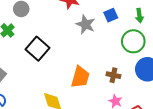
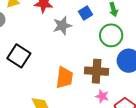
gray star: (86, 24) -> (62, 26), turned -30
brown cross: (113, 75) -> (97, 71), size x1.6

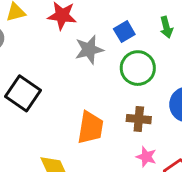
green circle: (111, 35) -> (138, 68), moved
brown cross: (97, 71) -> (139, 119), size x0.7

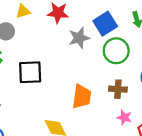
blue square: (124, 32) -> (105, 24), size x1.5
black square: (23, 93) -> (30, 72), turned -35

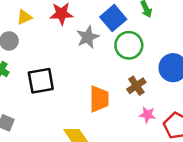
brown cross: (118, 89) -> (136, 86), turned -30

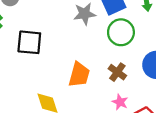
brown cross: (136, 86) -> (117, 72), turned -36

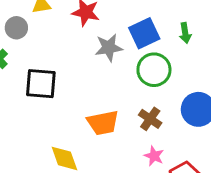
orange trapezoid: (79, 75) -> (103, 123), turned 64

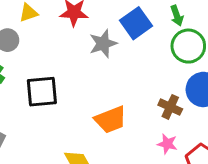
green circle: (154, 70) -> (188, 46), moved
brown cross: (150, 119) -> (170, 107), moved

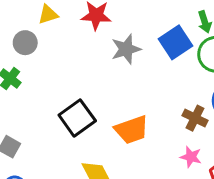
blue square: (136, 23) -> (175, 42), moved
black square: (42, 92) -> (77, 118), moved, turned -32

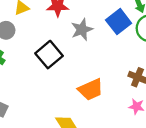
black square: (77, 118) -> (49, 55), moved

